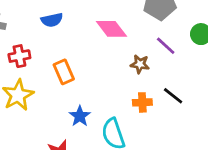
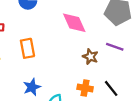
purple line: (166, 46) -> (115, 47), turned -36

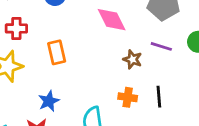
blue star: (32, 87) -> (49, 101), moved
black line: (111, 88) -> (159, 97), turned 36

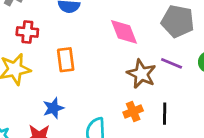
brown star: (132, 59) -> (141, 74), size x1.5
orange cross: (128, 97) -> (133, 112), turned -36

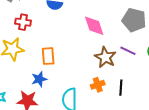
orange rectangle: (66, 60) -> (48, 56), moved

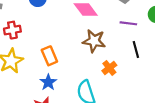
brown star: (105, 57) -> (94, 41), moved
black line: (121, 88) -> (136, 49), moved

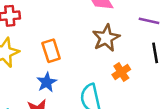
brown star: (94, 41) -> (106, 38), turned 30

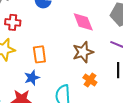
orange cross: (121, 72) -> (90, 80), turned -32

